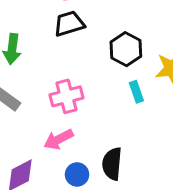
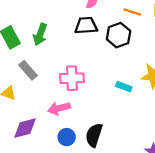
black hexagon: (126, 49) -> (119, 35), moved
cyan rectangle: (136, 92) -> (124, 87), turned -63

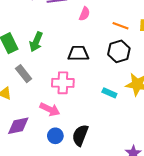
black trapezoid: (86, 25) -> (78, 53), moved
black hexagon: (119, 35) -> (119, 51), moved
pink arrow: (59, 108) -> (50, 109), turned -144

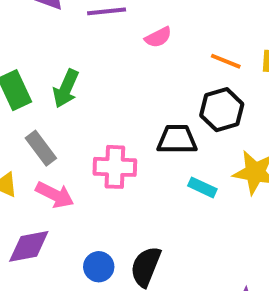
pink semicircle: (84, 14) -> (158, 37), turned 40
black trapezoid: (78, 53) -> (177, 139), moved
pink arrow: (50, 109) -> (55, 195), moved

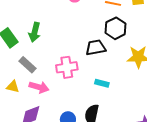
cyan rectangle: (202, 187) -> (102, 83), moved

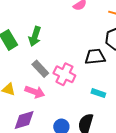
gray rectangle: (28, 65) -> (40, 69), moved
pink cross: (67, 67) -> (64, 74), turned 30

